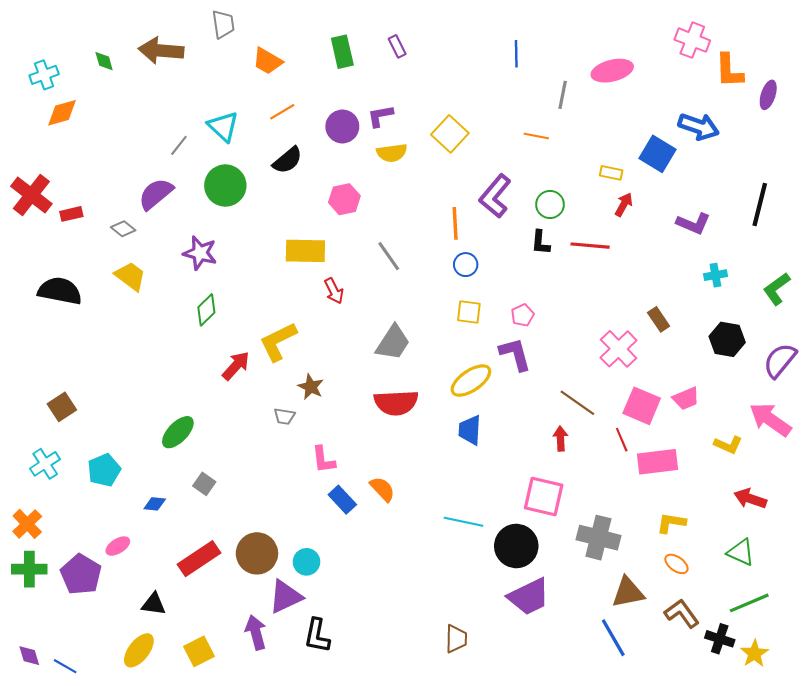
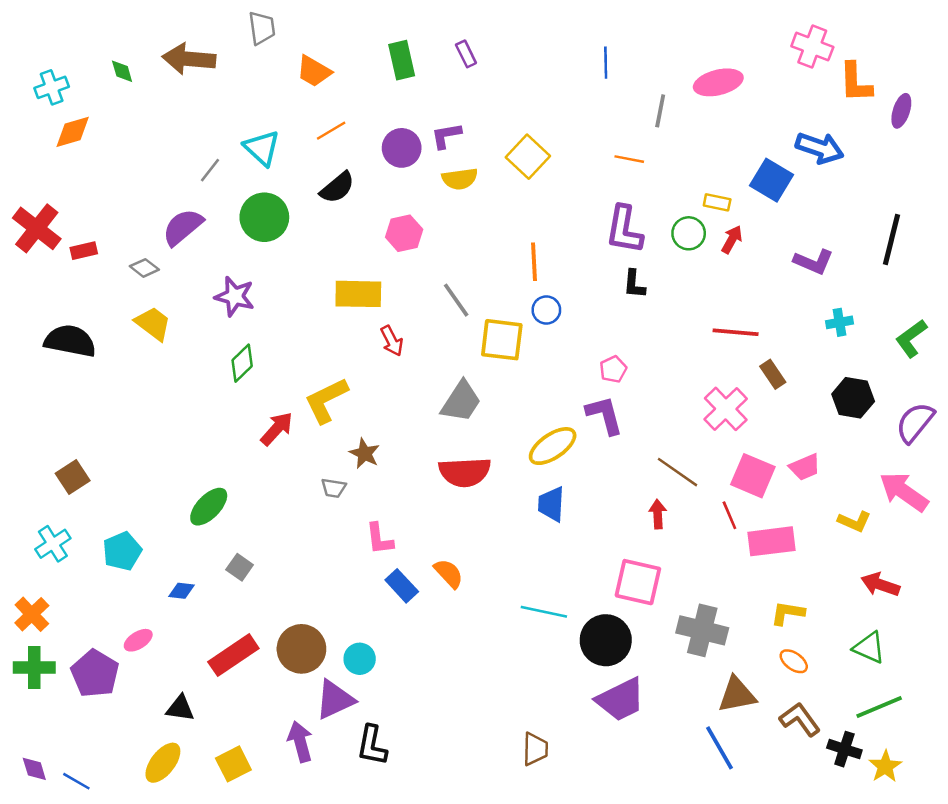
purple L-shape: (495, 196) -> (624, 230), moved, turned -30
green circle: (550, 204) -> (689, 233), moved
red line: (590, 246) -> (736, 332), moved
yellow square: (469, 312) -> (502, 340), moved, size x1.5

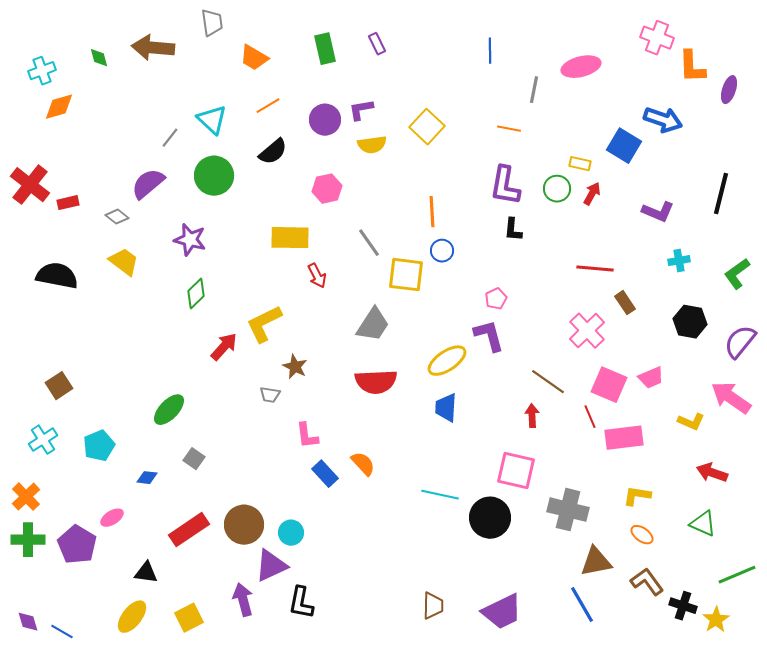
purple trapezoid: (621, 700) -> (502, 612), moved
green line: (879, 707) -> (737, 575), moved

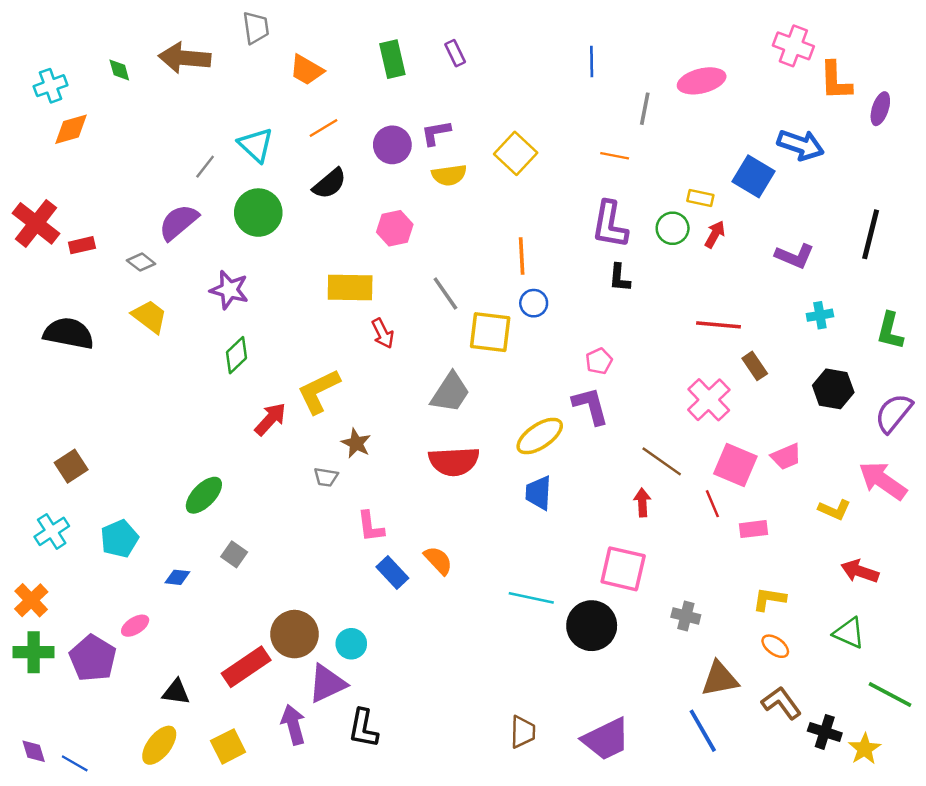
green L-shape: (737, 274) -> (890, 331), turned -40
pink rectangle: (624, 438) -> (753, 529), size x0.6
gray cross: (568, 510) -> (686, 616), size x0.6
red rectangle: (189, 530) -> (246, 667), moved
green line: (737, 575) -> (890, 694), turned 51

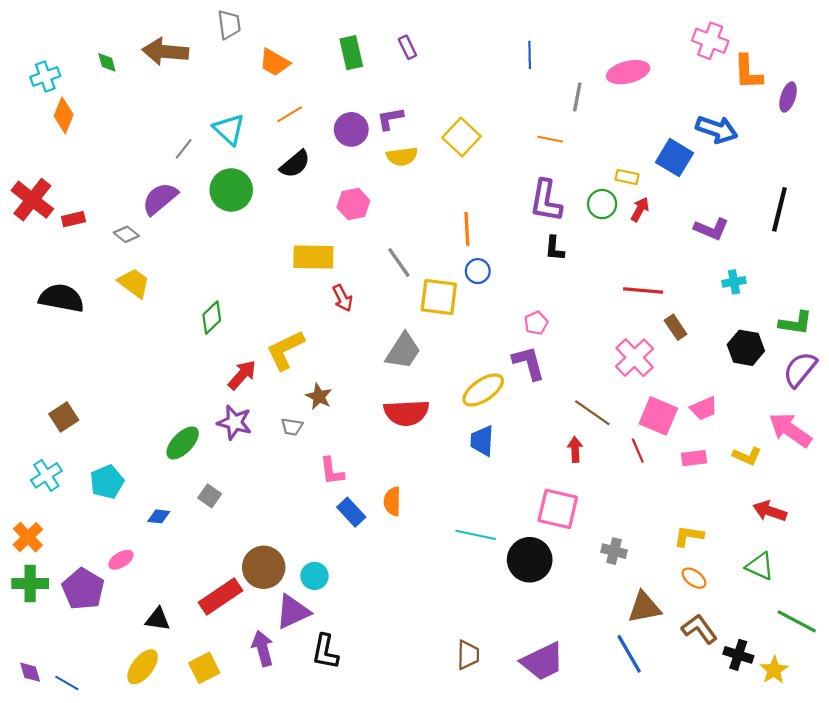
orange diamond: (71, 129) -> (64, 115), turned -52
purple star: (229, 290) -> (234, 422), moved
green L-shape: (890, 331) -> (796, 323), moved, turned -96
pink rectangle: (753, 529) -> (694, 458), moved
orange semicircle: (438, 560) -> (392, 501), turned -136

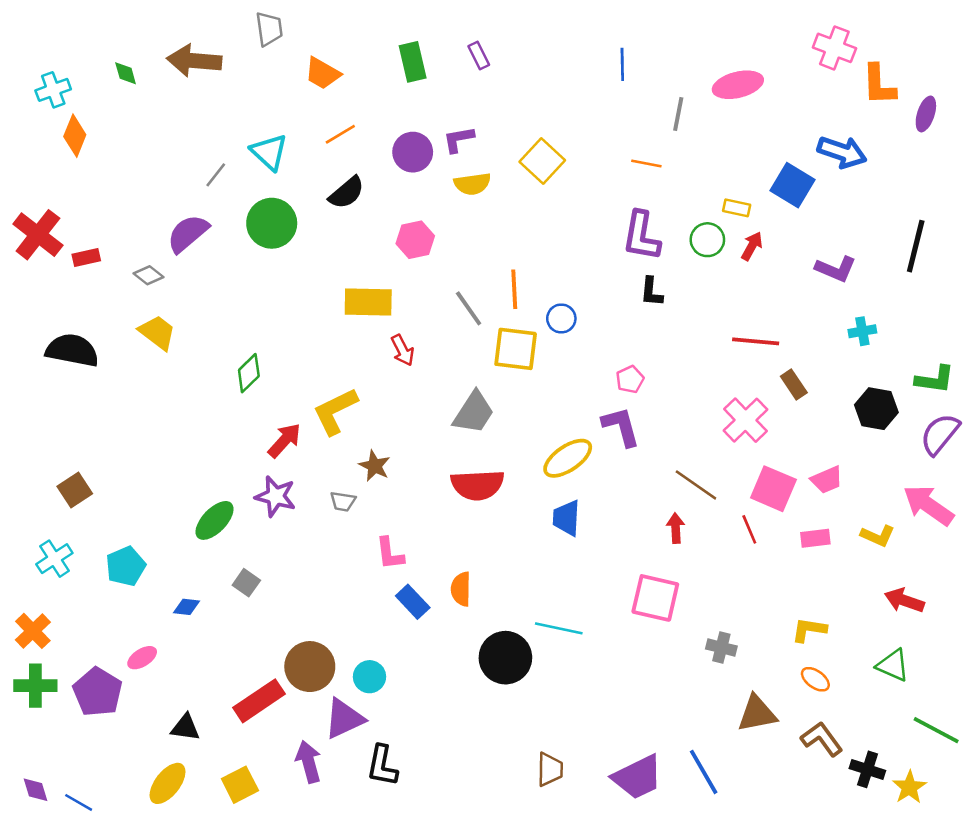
orange line: (467, 229) -> (514, 289), moved
black circle: (530, 560) -> (505, 658), moved
blue line: (629, 654) -> (704, 772), moved

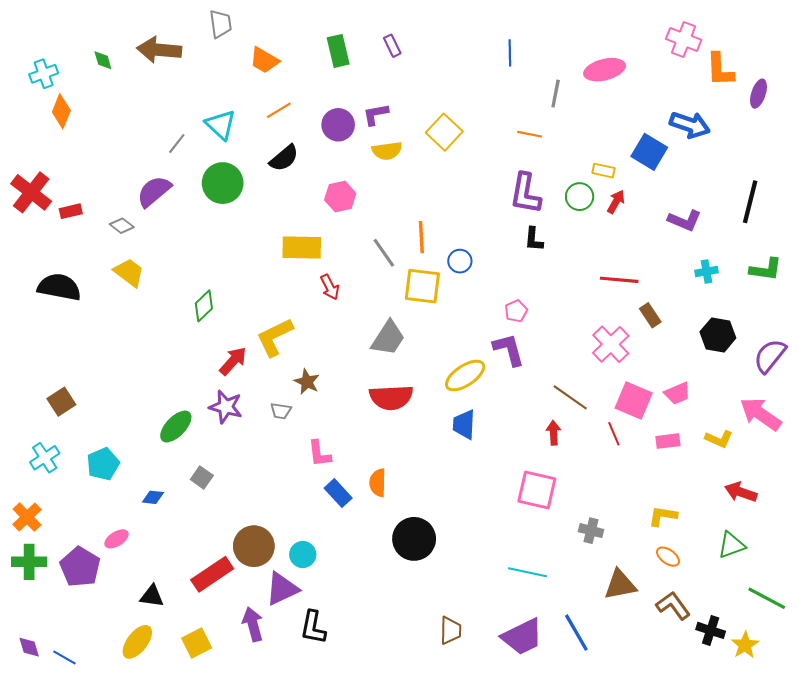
green L-shape: (935, 379) -> (766, 269), moved
cyan line: (559, 628) -> (528, 572), moved
green triangle: (893, 665) -> (731, 545), turned -44

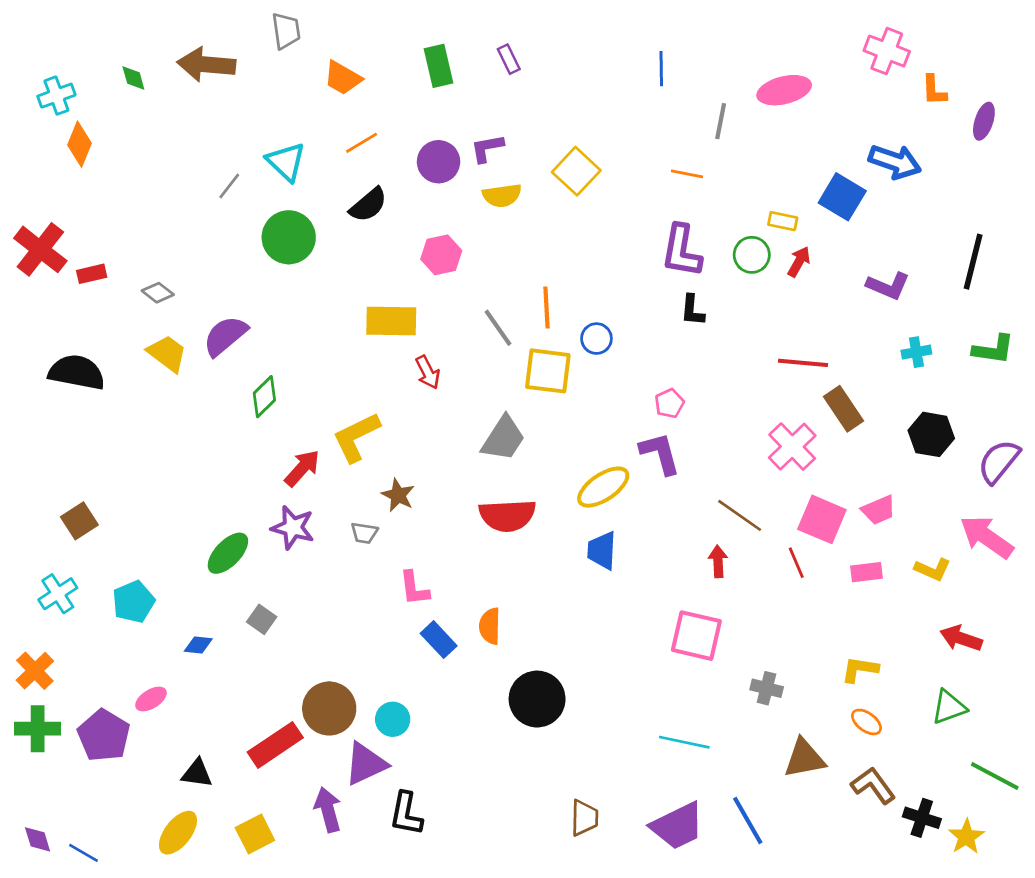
orange L-shape: (720, 70) -> (934, 90), size x0.7
purple semicircle: (154, 191) -> (225, 336), moved
brown rectangle: (650, 315) -> (844, 409), size x1.4

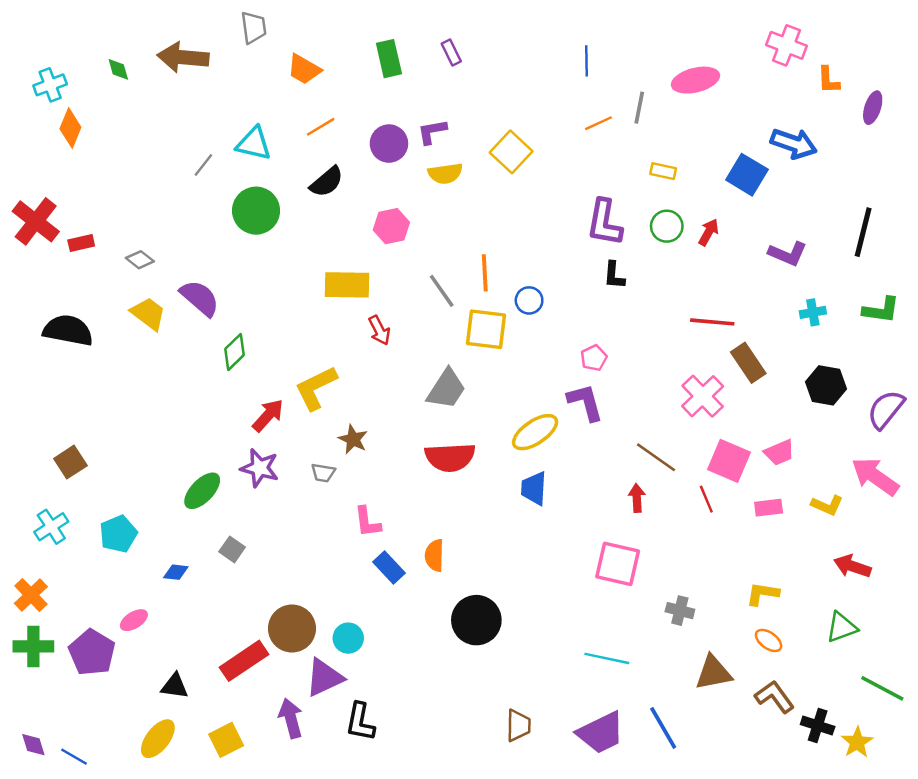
cyan triangle: (286, 162) -> (254, 144), turned -30
orange line: (687, 174) -> (598, 123), moved, turned -36
yellow rectangle: (783, 221) -> (663, 171), moved
purple semicircle: (225, 336) -> (200, 298), turned 81

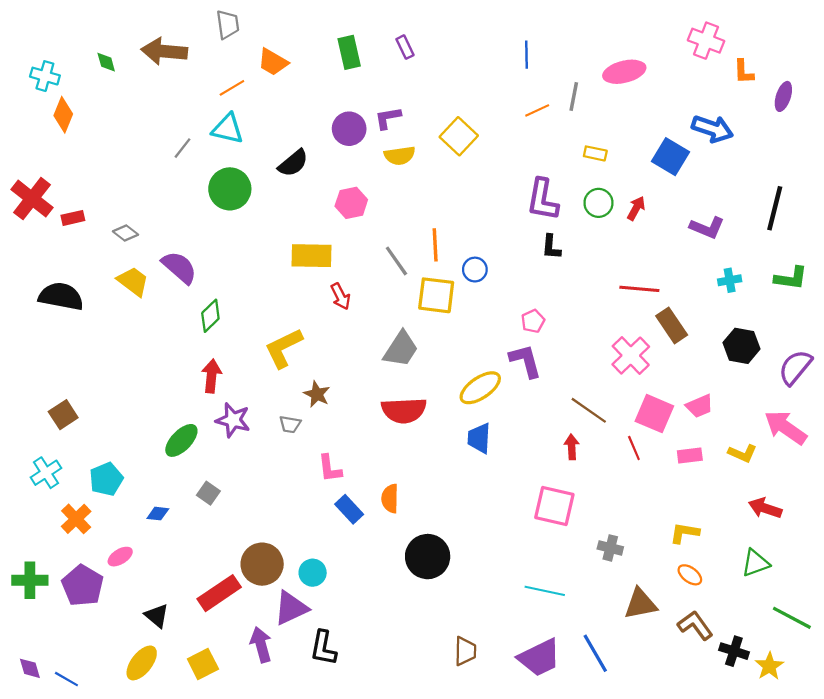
cyan cross: (50, 85) -> (45, 76), turned 36
orange line: (321, 127) -> (232, 88), moved
red arrow: (268, 415) -> (212, 376), moved, turned -36
orange cross: (31, 595) -> (76, 519), moved
black triangle: (175, 686) -> (157, 616), turned 32

